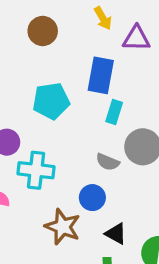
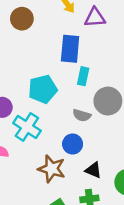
cyan pentagon: (51, 101) -> (43, 89), moved
cyan cross: (36, 170) -> (27, 127), turned 32

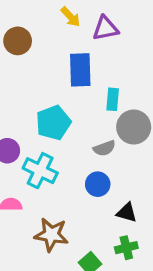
cyan rectangle: (83, 76) -> (113, 99), moved
gray semicircle: (82, 115) -> (104, 148), turned -30
brown star: (52, 169) -> (51, 235), moved

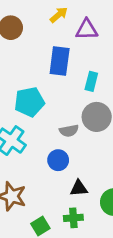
yellow arrow: (70, 17) -> (59, 15), turned -96
cyan rectangle: (113, 99) -> (91, 81), moved
black triangle: (127, 212) -> (79, 188), turned -30

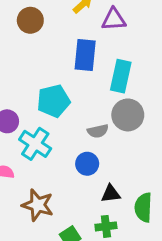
cyan rectangle: (91, 81) -> (121, 76), size x1.5

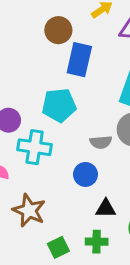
brown circle: (30, 20) -> (58, 30), moved
blue rectangle: (85, 55) -> (79, 60), moved
cyan cross: (35, 144) -> (35, 147), turned -32

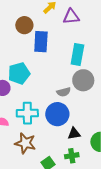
cyan pentagon: (59, 105) -> (19, 73), moved
cyan cross: (35, 147) -> (27, 113), moved
blue circle: (85, 174) -> (57, 114), size x1.5

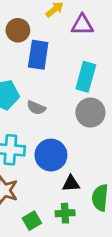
gray semicircle: (64, 92) -> (36, 108), moved, turned 32

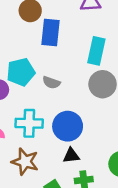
black triangle: (71, 184) -> (71, 156), moved

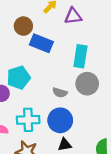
blue rectangle: (50, 33) -> (41, 43), turned -70
gray semicircle: (51, 82) -> (60, 93), moved

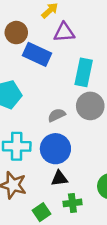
purple triangle: (73, 16) -> (64, 32), moved
gray semicircle: (60, 93) -> (57, 115), turned 136

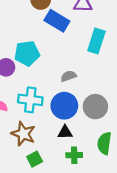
gray circle: (90, 106) -> (95, 107), moved
green square: (41, 212) -> (35, 159), moved

